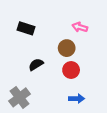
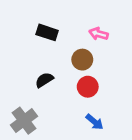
black rectangle: (26, 28) -> (47, 32), moved
blue arrow: (77, 99) -> (94, 122), turned 40

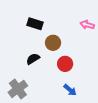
pink arrow: (99, 34) -> (87, 25), moved
brown circle: (82, 60) -> (53, 43), moved

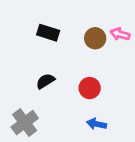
brown circle: (53, 43) -> (95, 38), moved
blue arrow: (70, 90) -> (97, 124), turned 152

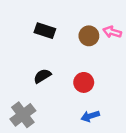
blue arrow: (97, 124) -> (90, 116), turned -30

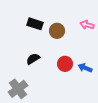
brown circle: (89, 36) -> (57, 31), moved
blue arrow: (90, 116) -> (85, 68), moved, turned 40

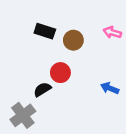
black semicircle: (33, 59) -> (42, 89), moved
red circle: (65, 64) -> (60, 73), moved

